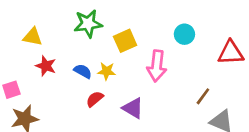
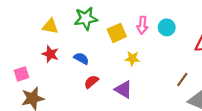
yellow triangle: (33, 37) -> (50, 26), moved
pink arrow: (157, 66) -> (142, 25), moved, size x0.7
yellow star: (107, 71) -> (132, 58), moved

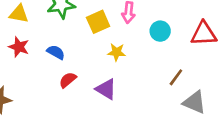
cyan circle: (167, 27) -> (160, 31), moved

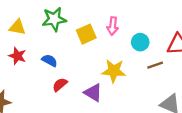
yellow star: (117, 52) -> (114, 71), moved, size x1.5
brown line: (176, 77) -> (155, 65), moved, turned 35

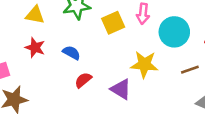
cyan circle: (140, 42) -> (174, 32), size x1.5
brown line: (155, 65) -> (190, 70), moved

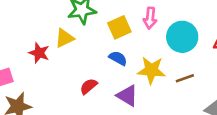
yellow triangle: (35, 15) -> (64, 38), moved, turned -36
blue semicircle: (71, 53) -> (118, 58), moved
brown line: (190, 70) -> (185, 78), moved

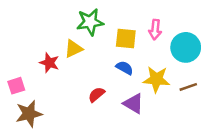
yellow square: (119, 27) -> (126, 38), turned 30

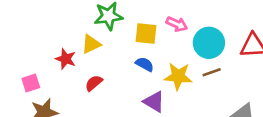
pink arrow: (155, 30) -> (177, 24), turned -72
brown line: (188, 87) -> (212, 72), moved
red semicircle: (96, 95) -> (94, 83), moved

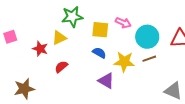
pink square: (31, 83) -> (10, 37), moved

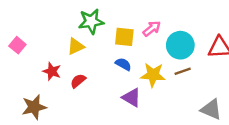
pink arrow: (123, 23) -> (152, 29), turned -63
pink square: (10, 37) -> (17, 45), turned -32
red star: (40, 49) -> (52, 71), moved

